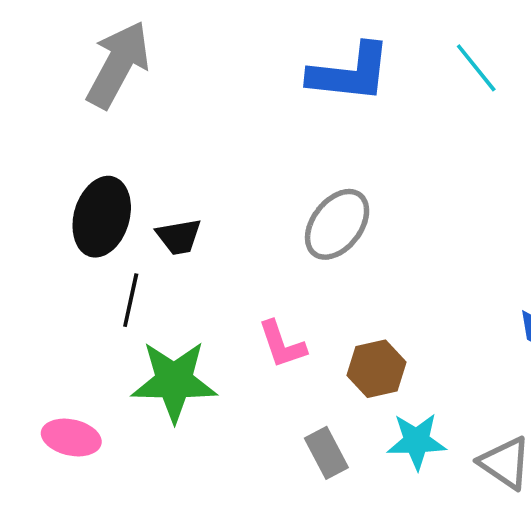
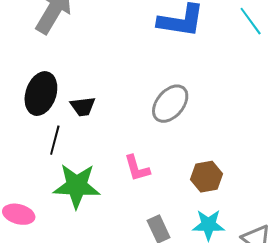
brown hexagon: (376, 369) -> (207, 177), moved

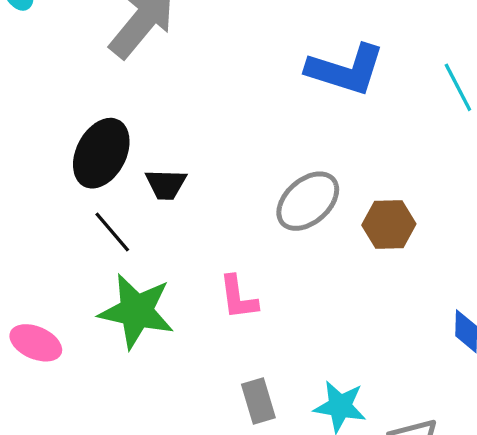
black line: (55, 140) -> (112, 232), turned -64
brown hexagon: (207, 177) -> (389, 225), moved

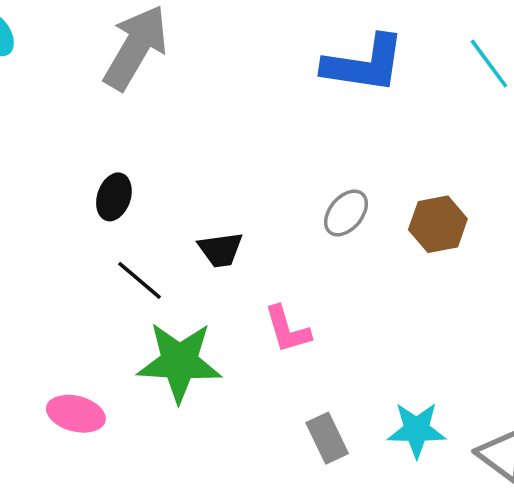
black ellipse: (101, 153) -> (114, 197), size x0.6
black trapezoid: (166, 184) -> (221, 250), moved
gray ellipse: (308, 201) -> (346, 213), size x0.7

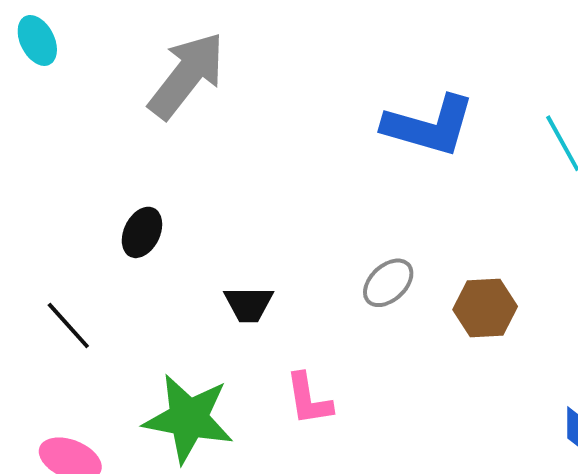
black line: (140, 280) -> (68, 325), moved

